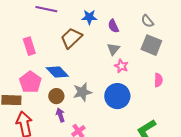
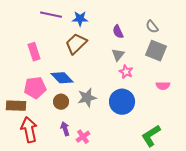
blue star: (89, 17) -> (80, 19), moved
pink semicircle: (158, 80) -> (163, 86), turned 88
pink pentagon: (30, 82) -> (35, 88), turned 30
purple arrow: (60, 115) -> (65, 129), moved

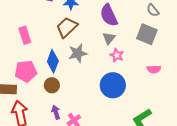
gray semicircle: (152, 27) -> (153, 10), moved
purple semicircle: (118, 32) -> (109, 15), size x1.6
blue diamond: (62, 78) -> (53, 61), turned 65
gray star: (87, 98) -> (78, 53), moved

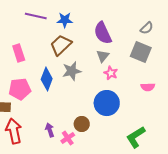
gray semicircle: (153, 10) -> (147, 28), turned -96
brown circle: (52, 85) -> (82, 124), moved

